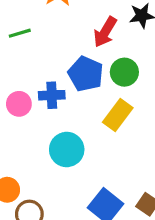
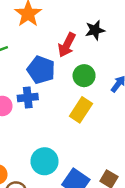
blue pentagon: (86, 74) -> (41, 70), moved
cyan circle: (67, 149) -> (44, 161), moved

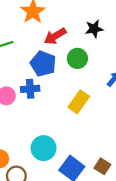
red arrow: (67, 45) -> (55, 36), moved, turned 30
green circle: (84, 76) -> (77, 58), moved

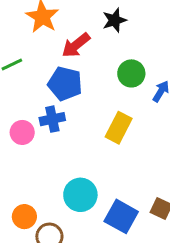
black star: (94, 29) -> (114, 20), moved
green circle: (77, 58) -> (131, 73), moved

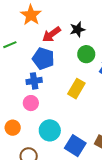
black star: (114, 20) -> (77, 29), moved
pink circle: (22, 132) -> (31, 103), moved
orange circle: (24, 217) -> (13, 128), moved

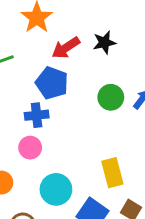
green circle: (86, 54) -> (111, 97), moved
yellow rectangle: (76, 89) -> (112, 173), moved, turned -48

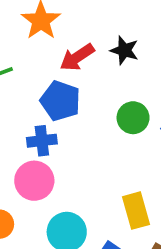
black star: (104, 42) -> (124, 50), turned 30
pink circle: (30, 148) -> (34, 181), size x1.4

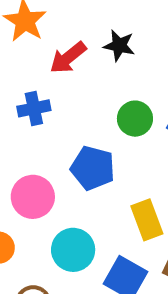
blue pentagon: (60, 101) -> (93, 168), moved
blue cross: (42, 141) -> (34, 108), moved

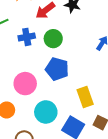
green circle: (135, 119) -> (53, 39), moved

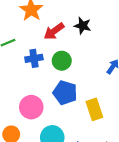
yellow rectangle: (85, 97) -> (94, 109), moved

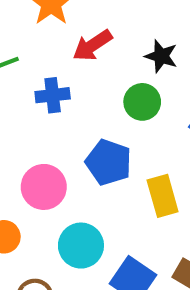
black star: (83, 26) -> (161, 56), moved
green circle: (62, 61) -> (142, 102), moved

